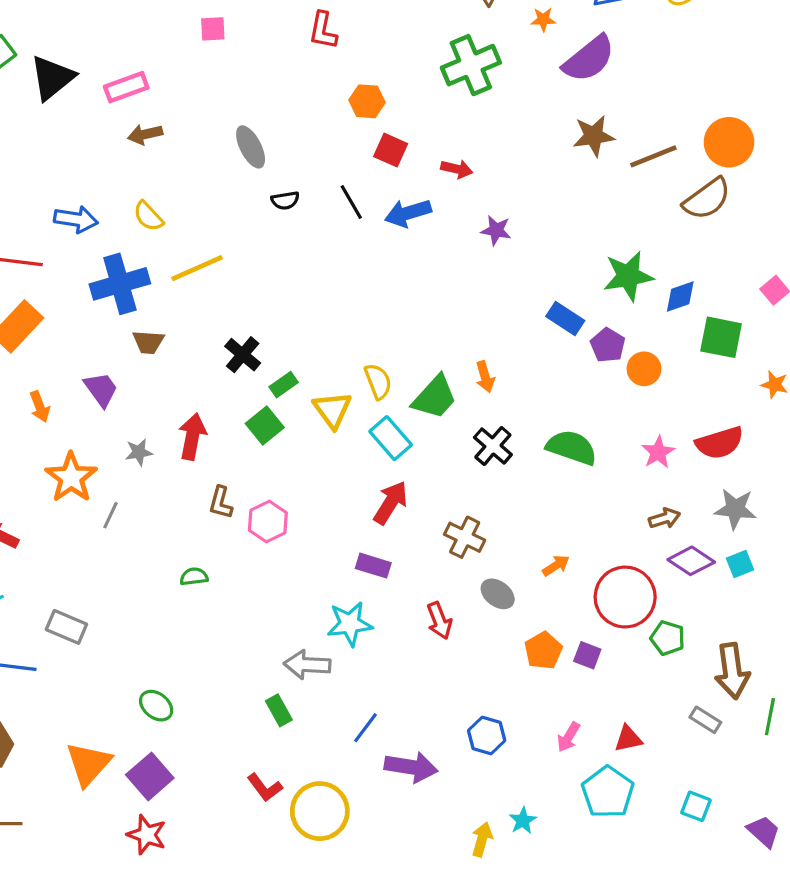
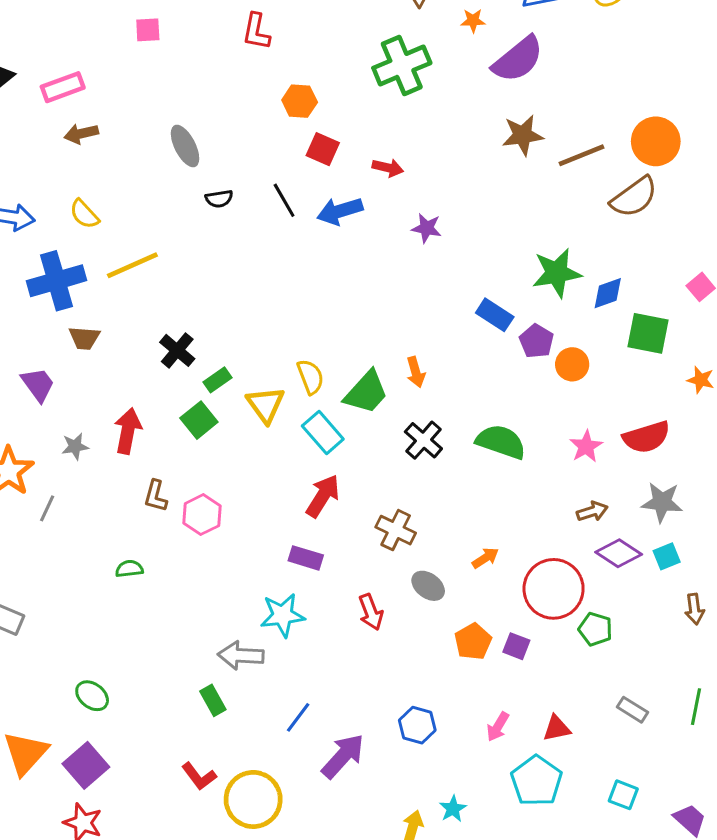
brown arrow: (732, 671) -> (694, 609), moved, size x0.6
purple arrow: (411, 767) -> (343, 756), turned -57

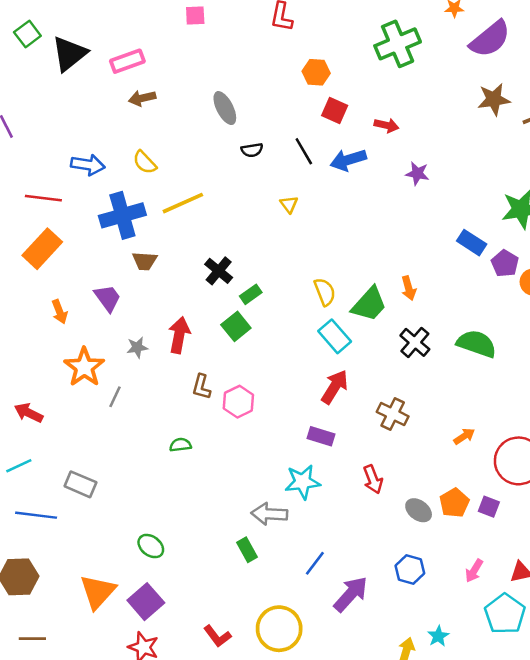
yellow triangle: (266, 405) -> (289, 204), moved, size x0.6
gray ellipse: (428, 586) -> (419, 510), moved
red L-shape: (199, 776) -> (217, 636), moved

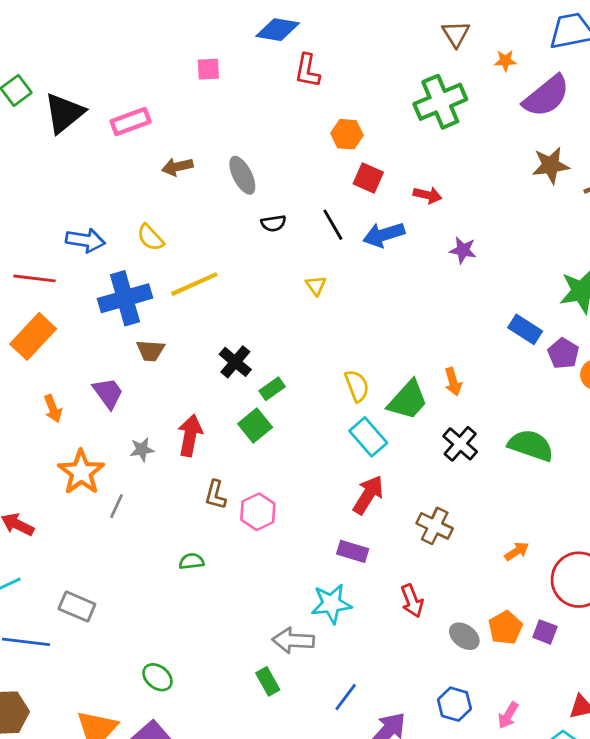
brown arrow: (142, 98) -> (177, 167), moved
pink arrow: (474, 571) -> (508, 715), moved

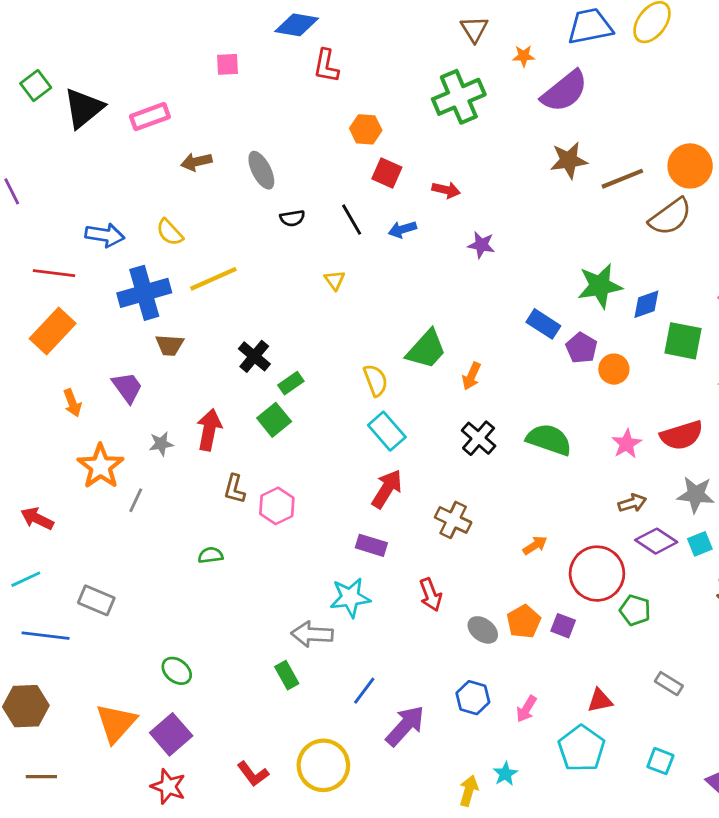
blue arrow: (384, 235) -> (402, 229), size x0.7
orange arrow: (453, 382) -> (471, 376), turned 40
green trapezoid: (408, 400) -> (426, 349), moved

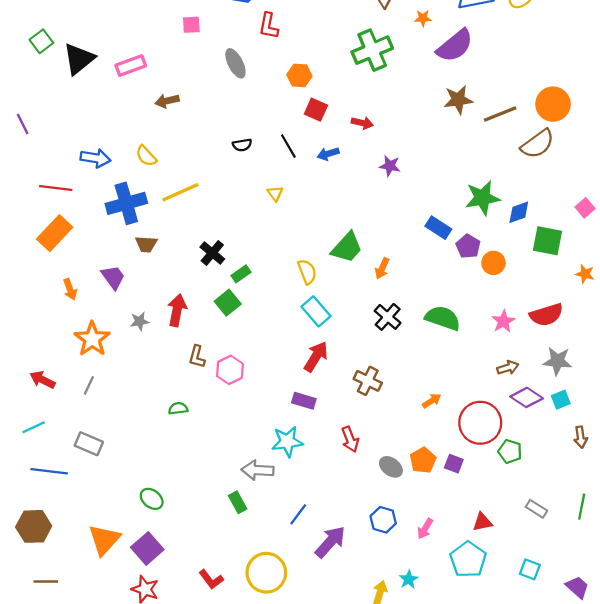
gray ellipse: (261, 170) -> (235, 63), moved
gray line: (136, 500) -> (89, 385), moved

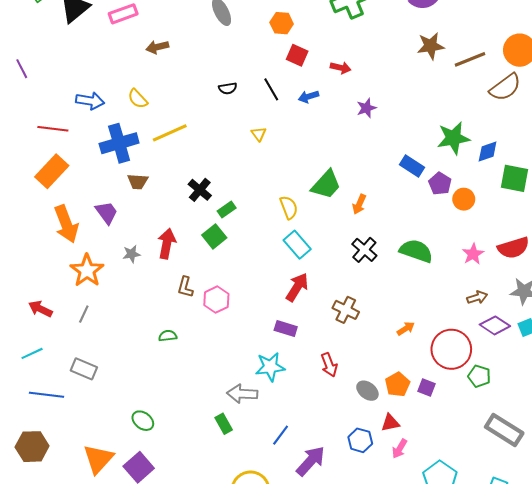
purple star: (390, 166) -> (366, 108), turned -30
orange arrow: (70, 289) -> (66, 224), size x1.8
gray rectangle: (536, 509) -> (504, 430), size x1.8
red triangle: (482, 522) -> (390, 423), moved

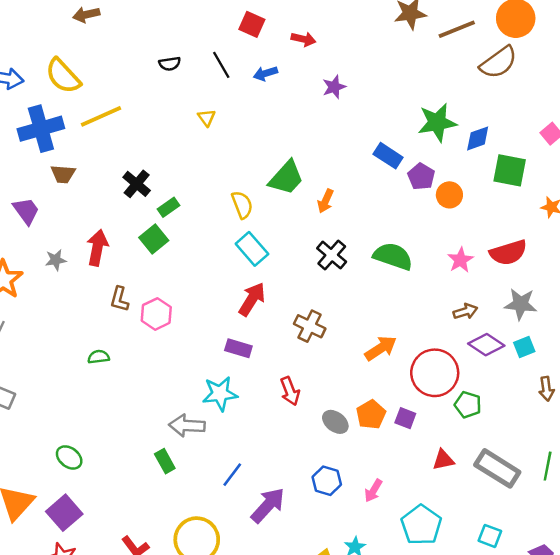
yellow semicircle: (138, 99) -> (63, 76), size x1.5
orange arrow: (406, 329) -> (381, 348), size x1.5
red triangle: (390, 423) -> (443, 460), moved

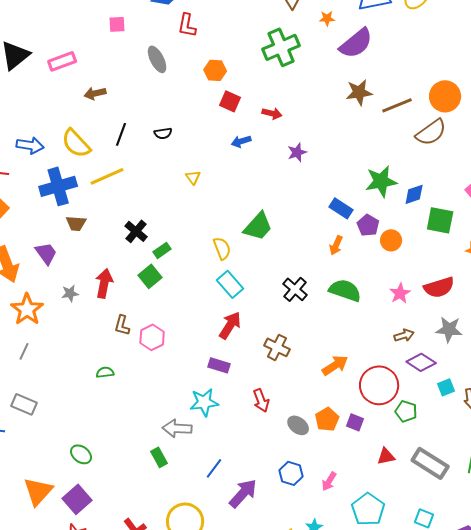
black line: (221, 65) -> (121, 134), moved, turned 50
orange arrow: (326, 201) -> (336, 245), moved
cyan square: (524, 347) -> (446, 387), moved

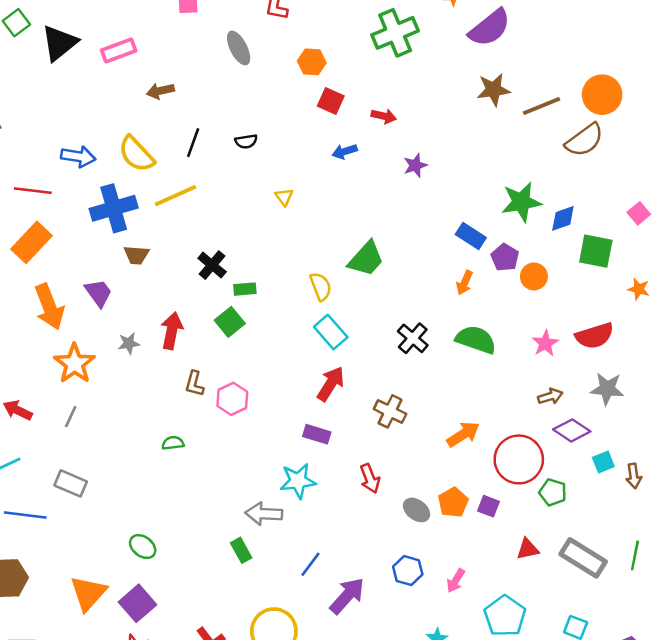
green rectangle: (162, 250) -> (245, 289), turned 30

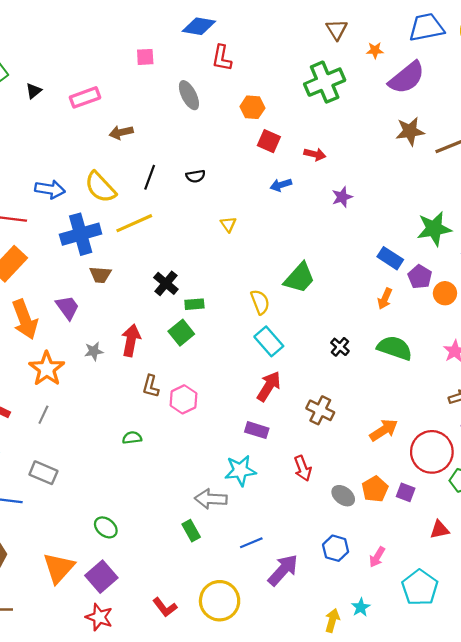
black triangle: (59, 43) -> (34, 91), size x0.5
black cross: (413, 338) -> (340, 347), size x0.7
blue line: (311, 564) -> (251, 543), turned 30

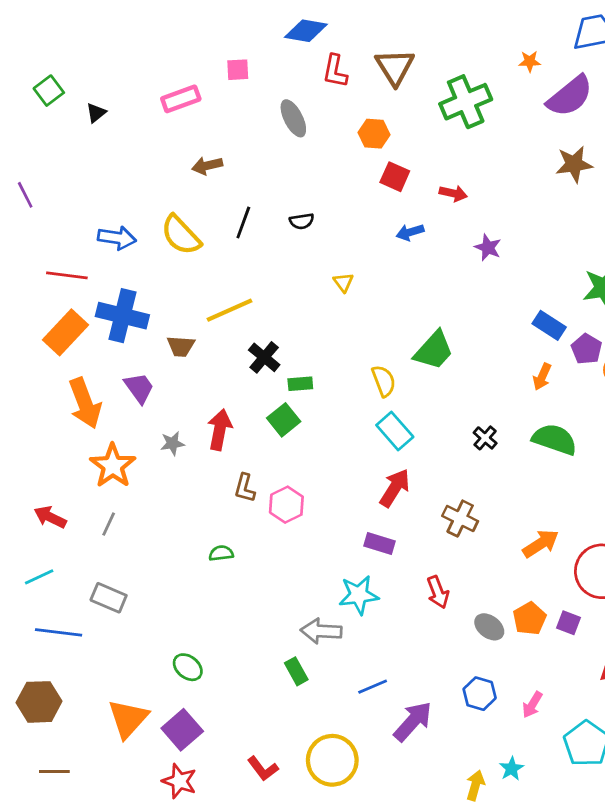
brown triangle: (337, 30) -> (395, 67), moved, size x1.4
pink rectangle: (85, 97) -> (181, 99), moved
purple star: (342, 197) -> (488, 248), turned -30
yellow line: (134, 223) -> (229, 310), moved
blue cross: (81, 234) -> (122, 316), moved, turned 30

